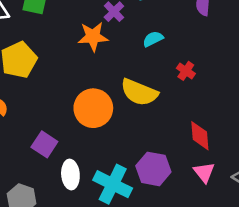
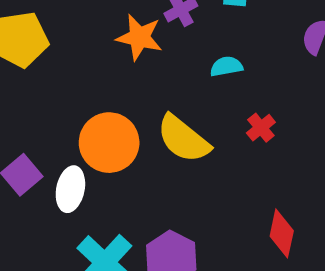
red diamond: (200, 136) -> (282, 233), moved
white ellipse: (70, 175) -> (70, 189), moved

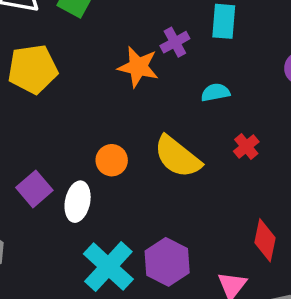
orange circle: (109, 143) -> (112, 160), size x0.6

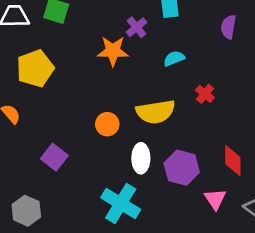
yellow semicircle: (177, 157) -> (156, 112), turned -36
white ellipse: (78, 202) -> (141, 158), moved
purple hexagon: (167, 262) -> (182, 168), moved

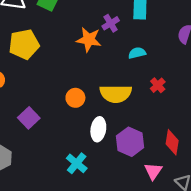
cyan cross: (121, 204) -> (77, 163), size x0.7

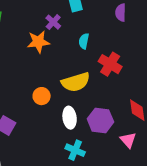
cyan semicircle: (137, 53) -> (84, 41), turned -49
red cross: (158, 85) -> (110, 64), size x1.6
cyan cross: (77, 163) -> (75, 150), moved

